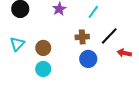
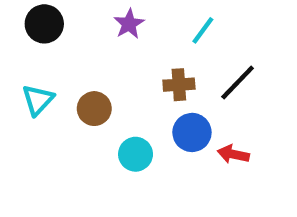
red arrow: (124, 53) -> (233, 154), moved
cyan circle: (43, 69) -> (136, 154), moved

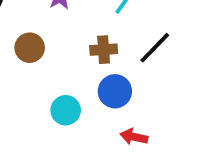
brown circle: (94, 109) -> (30, 48), moved
red arrow: (233, 154) -> (134, 137), moved

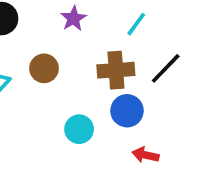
brown cross: (104, 50) -> (116, 70), size x1.4

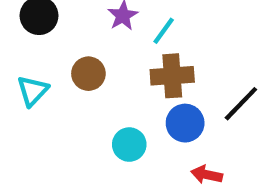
cyan line: (136, 24) -> (164, 31), moved
black line: (166, 68) -> (241, 104), moved

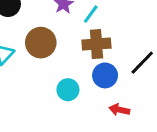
brown circle: (88, 74) -> (41, 43), size x1.4

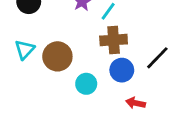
brown circle: (41, 43) -> (57, 56), moved

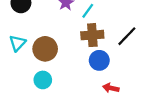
black line: (157, 58) -> (127, 36), moved
cyan circle: (86, 84) -> (43, 80), moved

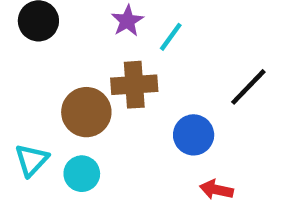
brown cross: (92, 35) -> (134, 85), moved
cyan triangle: (17, 43) -> (32, 160), moved

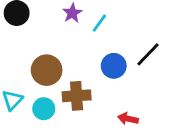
brown cross: (134, 85) -> (77, 96), moved
blue circle: (194, 135) -> (114, 66), moved

